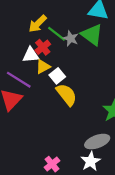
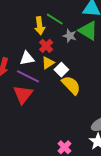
yellow arrow: (38, 24) -> (40, 26), turned -48
green line: (57, 34) -> (55, 19), moved
white triangle: (31, 55) -> (27, 58), moved

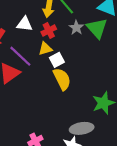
white triangle: (27, 58) -> (25, 24), moved

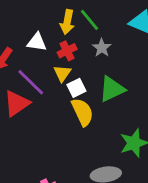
green triangle: (97, 28) -> (112, 89), moved, turned 45
yellow triangle: (45, 49) -> (62, 73), turned -40

